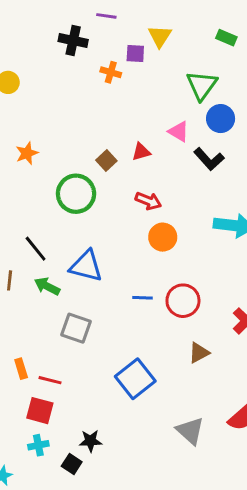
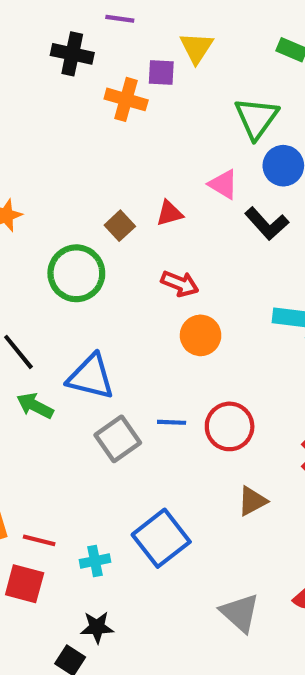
orange cross: (111, 72) -> (126, 99), size x1.4
gray square: (76, 328) -> (118, 439), moved, turned 36
cyan cross: (38, 445) -> (95, 561), moved

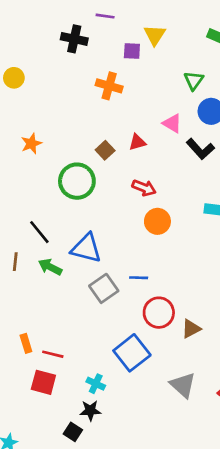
orange cross: (126, 99) -> (109, 86), moved
green triangle: (256, 118) -> (194, 80), size x0.7
red circle: (230, 426) -> (159, 313), moved
cyan cross: (95, 561) -> (96, 384), moved, turned 36
gray triangle: (240, 613) -> (183, 385), moved

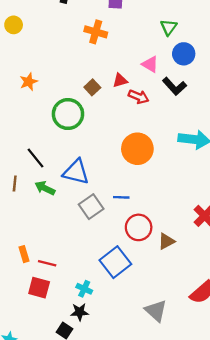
red arrow: (144, 188) -> (139, 97), moved
orange circle: (157, 221) -> (137, 149), size x1.4
gray triangle: (183, 385) -> (156, 311), moved

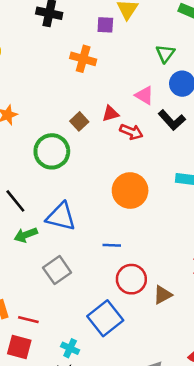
green arrow: (45, 188) -> (26, 235), turned -48
gray square: (91, 207) -> (57, 270), moved

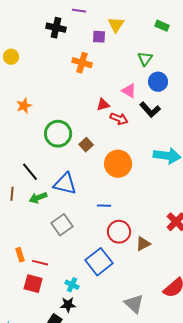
brown square: (79, 121) -> (86, 145), moved

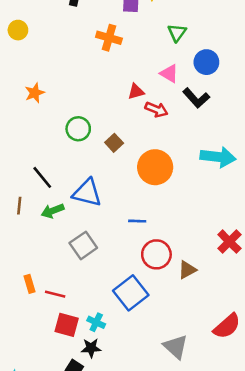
green triangle: (145, 59) -> (177, 33), moved
green circle: (58, 134) -> (78, 129), size x0.7
red square: (33, 284) -> (67, 325), moved

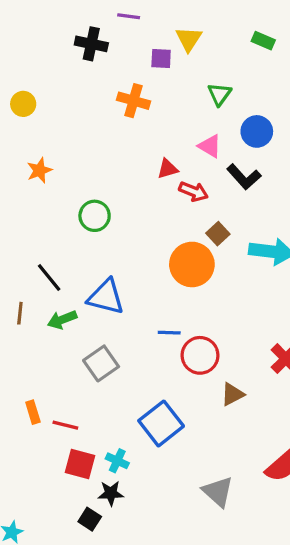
yellow circle: (18, 30) -> (23, 104), moved
brown square: (114, 143) -> (218, 234), moved
red circle: (156, 254) -> (200, 355), moved

